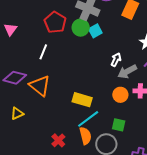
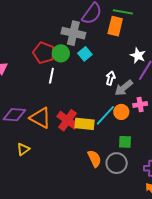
green circle: (81, 28) -> (61, 53), moved
white line: (43, 52) -> (51, 76), moved
cyan line: (88, 119) -> (105, 115), moved
red cross: (58, 140) -> (67, 120), moved, size x1.5

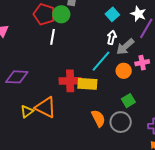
cyan square: (85, 54) -> (112, 14), moved
cyan line: (105, 115) -> (101, 61), moved
orange triangle: (40, 118) -> (46, 107), moved
red cross: (67, 120) -> (70, 81), turned -35
green square: (125, 142) -> (128, 101), turned -32

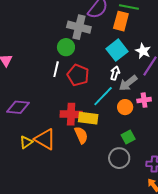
red pentagon: (44, 14) -> (78, 75), moved
cyan square: (112, 14) -> (117, 50), size x1.5
orange semicircle: (98, 118) -> (81, 135), moved

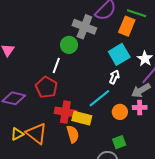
red pentagon: (78, 75) -> (46, 87), moved
gray arrow: (128, 83) -> (141, 90), moved

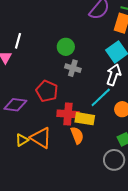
gray cross: (84, 27) -> (73, 68), moved, size x0.7
white line: (56, 65) -> (18, 41), moved
white arrow: (114, 77) -> (114, 75), size x1.5

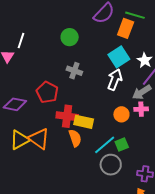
green circle: (66, 47) -> (70, 37), moved
cyan line: (101, 97) -> (105, 145), moved
yellow triangle: (22, 140) -> (20, 140), size x1.5

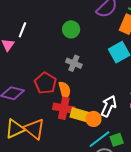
white arrow: (115, 80) -> (109, 106), moved
orange circle: (121, 114) -> (93, 119), moved
orange semicircle: (75, 138) -> (65, 90), moved

